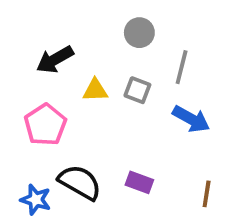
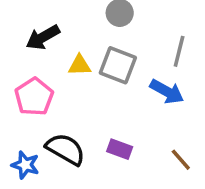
gray line: (182, 67) -> (179, 51), moved
gray square: (137, 90) -> (118, 65), size x1.5
brown line: (207, 194) -> (181, 160), turned -50

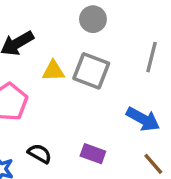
blue arrow: (167, 92) -> (143, 119), moved
black semicircle: (66, 149) -> (40, 154), size x0.6

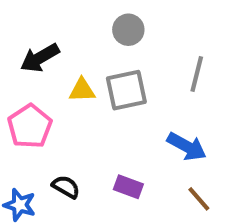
gray square: (91, 71) -> (126, 90), turned -33

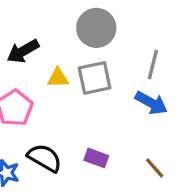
gray circle: (128, 30) -> (96, 28), size x1.5
blue arrow: (187, 146) -> (151, 103), moved
black semicircle: (66, 187) -> (45, 158), size x1.5

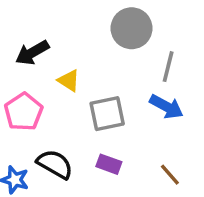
gray circle: (96, 28) -> (132, 28), moved
yellow triangle: (58, 78) -> (69, 81), turned 35
gray square: (95, 78) -> (107, 114), moved

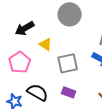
gray circle: (132, 28) -> (70, 14), moved

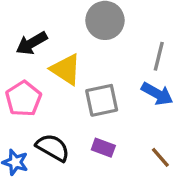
yellow triangle: (46, 44) -> (66, 69), size x1.5

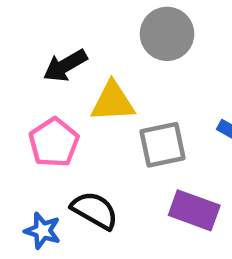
yellow triangle: (66, 69) -> (113, 102), turned -36
purple rectangle: (103, 148) -> (194, 210), moved, size x1.5

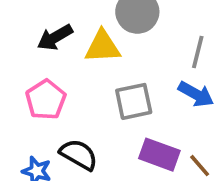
yellow triangle: (113, 102) -> (103, 47), moved

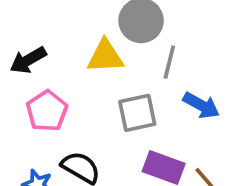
black arrow: (55, 37) -> (28, 60), moved
gray line: (198, 52) -> (169, 62), moved

